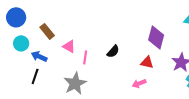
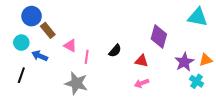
blue circle: (16, 17) -> (32, 16), moved
red triangle: (147, 62) -> (142, 61), moved
black line: (35, 76) -> (21, 75), moved
gray star: (75, 83) -> (76, 83), turned -30

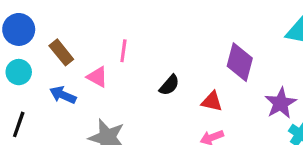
blue circle: (32, 16) -> (19, 29), moved
blue arrow: (40, 56) -> (63, 95), moved
pink line: (87, 57) -> (123, 51), moved

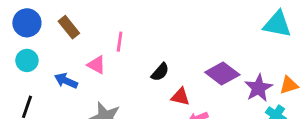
brown rectangle: (61, 52) -> (69, 27), moved
purple diamond: (240, 62) -> (222, 73), moved, turned -68
red triangle: (212, 101) -> (180, 97), moved

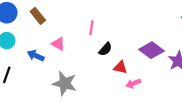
pink line: (120, 42) -> (91, 28), moved

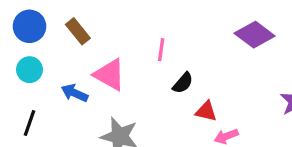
pink triangle: (58, 44) -> (110, 75), size x1.5
purple diamond: (151, 50) -> (255, 35), moved

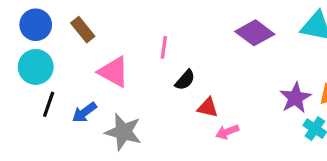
cyan circle: (30, 70) -> (36, 67), size x1.4
blue arrow: (75, 93) -> (84, 112), moved, turned -60
black line: (30, 123) -> (49, 104), moved

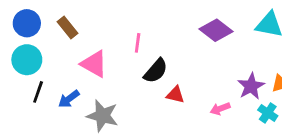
black semicircle: (185, 80) -> (156, 71), size x1.4
pink arrow: (227, 132) -> (220, 109), moved

